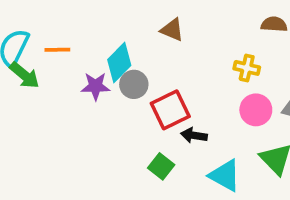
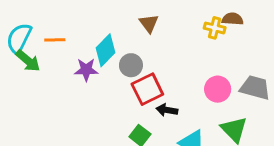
brown triangle: (172, 30) -> (149, 23), turned 30
yellow cross: (247, 68) -> (215, 28), moved
gray circle: (134, 84) -> (131, 65), moved

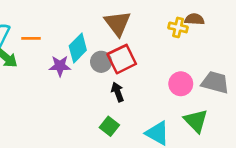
brown triangle: (149, 23) -> (118, 23), size x1.5
red square: (147, 89) -> (122, 59), moved
black arrow: (167, 110) -> (118, 92), moved, turned 60

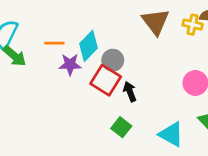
brown triangle: (118, 23) -> (156, 22), moved
orange line: (31, 38) -> (54, 43), moved
red square: (122, 59) -> (106, 80), moved, turned -32

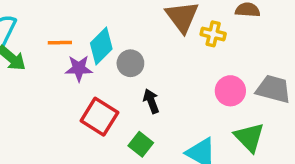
yellow cross: (193, 25) -> (213, 34), moved
red square: (106, 80) -> (99, 117), moved

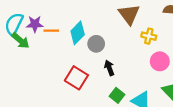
yellow cross: (213, 34) -> (149, 36), moved
purple star: (79, 68) -> (35, 24), moved
green square: (141, 144) -> (117, 95), moved

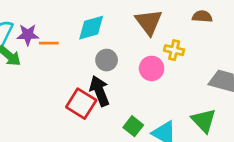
cyan diamond: (78, 33) -> (91, 28), moved, turned 30
pink circle: (160, 61) -> (152, 68), moved
black arrow: (109, 68) -> (100, 91), moved, size x1.5

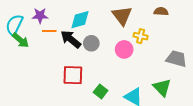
purple star: (28, 35) -> (40, 16), moved
black arrow: (100, 91) -> (71, 39), moved, turned -30
red square: (81, 104) -> (73, 75), turned -30
green square: (133, 126) -> (101, 91), moved

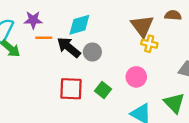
brown triangle: (122, 16) -> (142, 26), moved
pink circle: (124, 49) -> (136, 77), moved
green square: (101, 91) -> (103, 90), moved

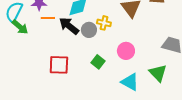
yellow cross: (149, 44) -> (104, 23), moved
red square: (71, 89) -> (59, 65), moved

